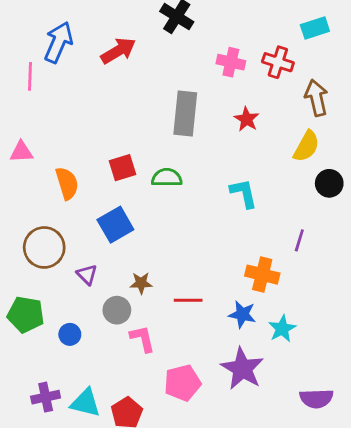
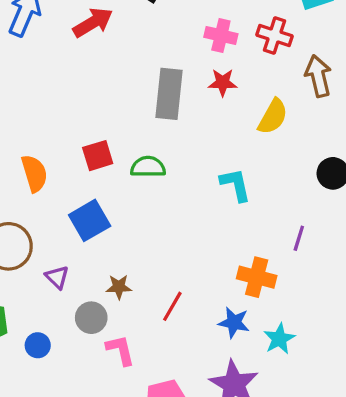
red star: (247, 119) -> (223, 83), moved, turned -30
yellow semicircle: (306, 146) -> (273, 117), moved
red line: (188, 300) -> (172, 306), turned -60

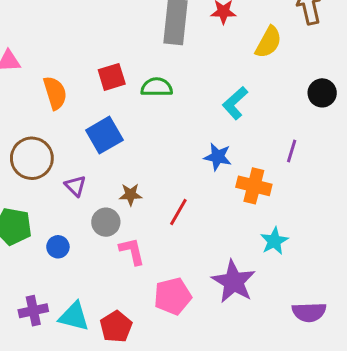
cyan L-shape: (236, 185) -> (235, 103), turned -120
blue star: (234, 323) -> (218, 157), moved

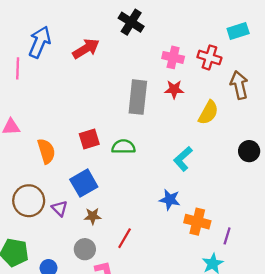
purple line: (292, 151) -> (227, 236), moved
purple triangle: (75, 186) -> (60, 208), moved
brown star: (131, 195) -> (93, 216), moved
red line: (178, 212) -> (125, 238), moved

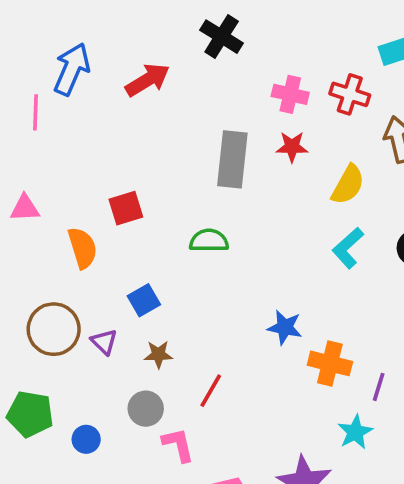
red square: (89, 139) -> (126, 208), moved
cyan L-shape: (183, 159) -> (348, 248), moved
blue square: (84, 183) -> (144, 300), size x0.7

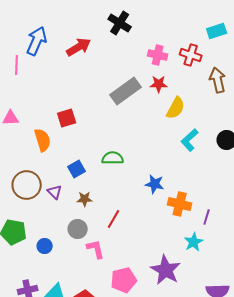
gray rectangle: (232, 159) -> (126, 91), turned 48
yellow semicircle: (348, 185) -> (176, 108), moved
green semicircle: (209, 241) -> (113, 158), moved

